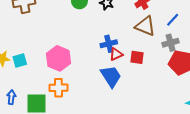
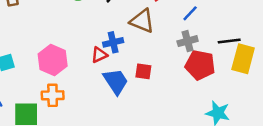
brown triangle: (145, 26) -> (142, 21), moved
red triangle: (116, 54) -> (99, 55), moved
red square: (137, 57) -> (143, 71), moved

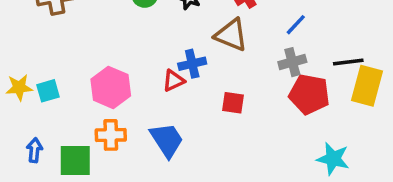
blue trapezoid: (116, 81) -> (167, 140), moved

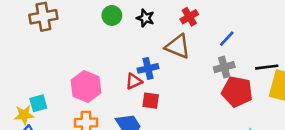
yellow star: (19, 87) -> (24, 115), moved
cyan square: (48, 91) -> (38, 103), moved
red square: (233, 103) -> (151, 101), moved

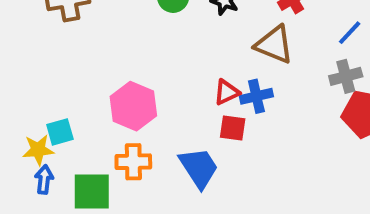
blue cross: (148, 68) -> (256, 96), moved
red triangle: (134, 81) -> (227, 92), moved

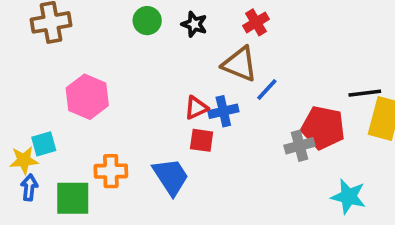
blue line: (350, 33) -> (267, 90), moved
gray cross: (346, 76) -> (300, 146), moved
pink hexagon: (133, 106) -> (87, 97), moved

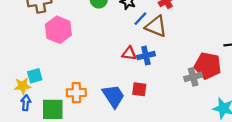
blue line: (267, 90) -> (140, 19), moved
pink hexagon: (87, 97) -> (58, 30), moved
red triangle: (196, 108) -> (129, 53), turned 32
red square: (202, 140) -> (139, 89), moved

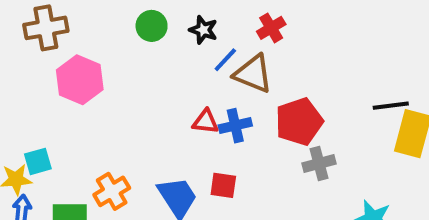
red pentagon: (208, 66) -> (299, 122), moved, turned -30
orange cross: (76, 93) -> (112, 191), turned -30

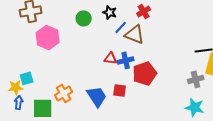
green circle: (152, 26) -> (84, 18), moved
red pentagon: (299, 122) -> (145, 73), moved
gray cross: (319, 163) -> (196, 79), moved

